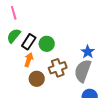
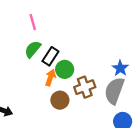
green circle: (47, 44) -> (65, 69), moved

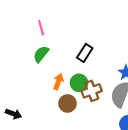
black rectangle: (50, 56) -> (85, 53), moved
green circle: (65, 69) -> (79, 83), moved

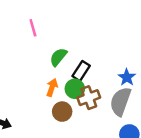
black rectangle: (85, 53) -> (81, 71), moved
green semicircle: (41, 54) -> (58, 57), moved

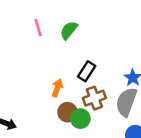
green semicircle: (58, 57) -> (69, 30), moved
green circle: (75, 89) -> (80, 119), moved

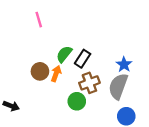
green semicircle: (69, 30) -> (64, 54), moved
brown circle: (68, 112) -> (40, 71), moved

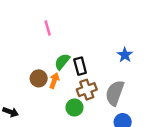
pink line: (39, 20) -> (48, 28), moved
black rectangle: (83, 59) -> (80, 66), turned -48
blue star: (124, 64) -> (125, 55), moved

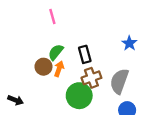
green semicircle: (62, 62) -> (56, 52), moved
green circle: (74, 108) -> (79, 96), size x1.5

